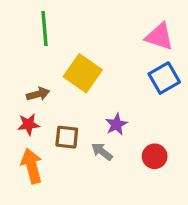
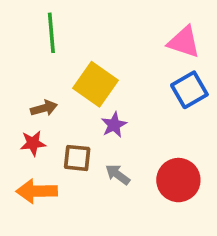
purple star: (116, 124) -> (114, 125), moved
red circle: (155, 156) -> (178, 180), size x1.5
orange arrow: (32, 166) -> (37, 191), turned -76

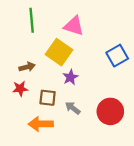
pink triangle: (184, 42) -> (74, 26), moved
orange arrow: (37, 191) -> (41, 124), moved

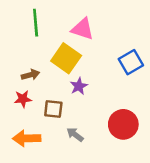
gray arrow: (73, 108) -> (75, 135), moved
orange arrow: (41, 124) -> (27, 138), moved

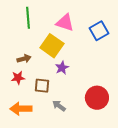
blue square: (131, 62) -> (99, 31), moved

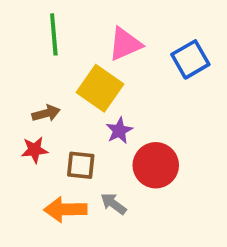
pink triangle: (65, 23) -> (125, 44), turned -42
red circle: (97, 98) -> (156, 165), moved
orange arrow: (21, 109) -> (65, 209), moved

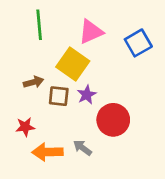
red star: (35, 150) -> (25, 127), moved
brown square: (81, 165) -> (59, 96), moved

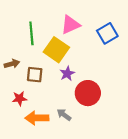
green line: (39, 25) -> (31, 33), moved
brown arrow: (34, 82) -> (12, 64), moved
brown square: (59, 96) -> (35, 75), moved

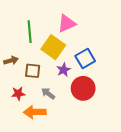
blue square: (107, 33) -> (85, 58), moved
gray arrow: (64, 115) -> (48, 94), moved

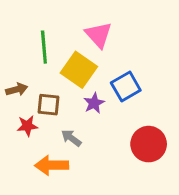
pink triangle: (67, 23) -> (99, 35), turned -48
red circle: (83, 88) -> (149, 144), moved
red star: (18, 94) -> (27, 126), moved

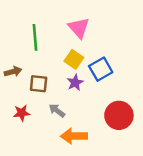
yellow square: (79, 70) -> (74, 59), moved, size x0.7
red star: (27, 126) -> (22, 113), moved
orange arrow: (52, 165) -> (74, 136), moved

